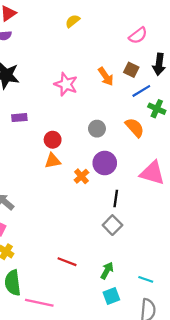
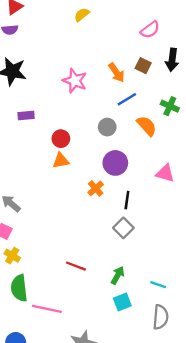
blue line: (141, 91) -> (127, 99), moved
pink triangle: (152, 173) -> (165, 173), size x0.7
orange cross: (81, 176) -> (96, 188), moved

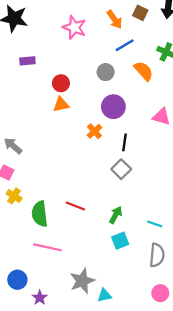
green semicircle: (19, 288) -> (40, 214), moved

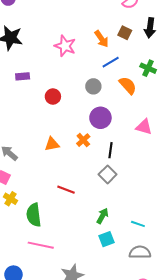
orange triangle: (61, 104) -> (52, 144), moved
red line: (75, 206) -> (66, 190), moved
gray semicircle: (157, 255) -> (140, 252), turned -95

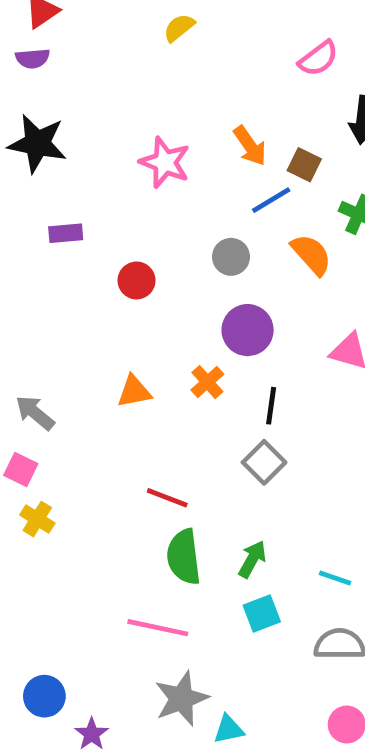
brown square: (125, 33) -> (304, 165), moved
green semicircle: (34, 215) -> (184, 557), moved
pink line: (41, 245) -> (158, 628), moved

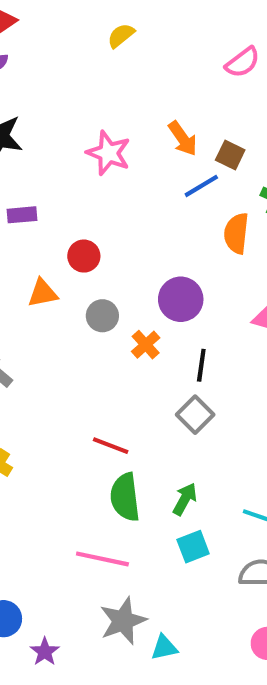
orange semicircle: (311, 254) -> (236, 233), turned -132
gray circle: (231, 257) -> (102, 316), moved
orange triangle: (134, 391) -> (43, 293), moved

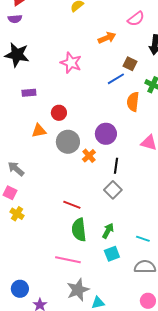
orange arrow: (183, 139) -> (107, 38), moved, turned -78
gray circle: (102, 316) -> (68, 142), size x1.5

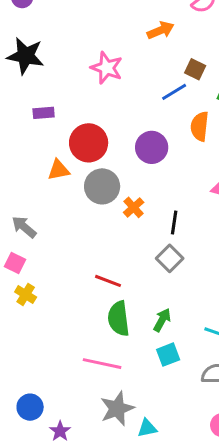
red circle: (59, 113) -> (89, 143), size x1.6
purple circle: (106, 134) -> (152, 147), moved

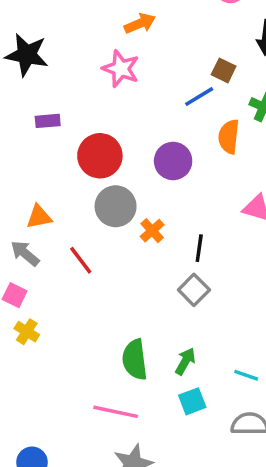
orange arrow: (161, 30) -> (140, 23), moved
orange triangle: (59, 170) -> (39, 217), moved
red line: (108, 281) -> (81, 260), moved, turned 32

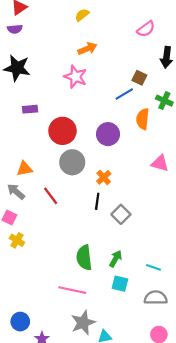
orange cross: (152, 231) -> (104, 177), moved
black line: (199, 248) -> (97, 201), moved
cyan square: (192, 401) -> (120, 284), turned 35

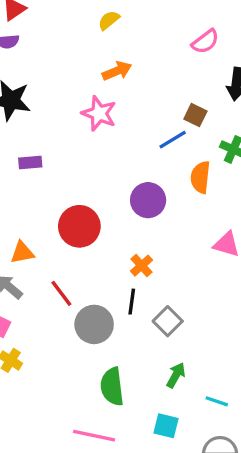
red circle: (62, 131) -> (79, 226), moved
gray circle: (72, 162) -> (94, 324), moved
green arrow: (116, 259) -> (176, 375), moved

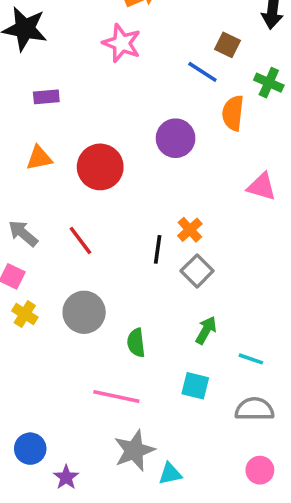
blue line: (173, 140) -> (202, 72), turned 64
orange triangle: (22, 252) -> (39, 158), moved
orange cross: (142, 266) -> (190, 230), moved
gray circle: (94, 324) -> (84, 312), moved
green semicircle: (112, 387) -> (136, 343), size x0.7

